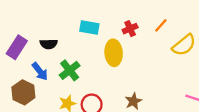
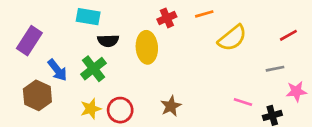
orange line: (161, 25) -> (204, 14), turned 32
cyan rectangle: (89, 28) -> (88, 17), moved
black semicircle: (49, 44) -> (108, 41), moved

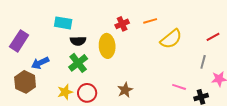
green cross: (93, 69) -> (78, 63), moved
gray line: (275, 69) -> (203, 62), turned -64
blue arrow: (57, 70) -> (40, 63), turned 102

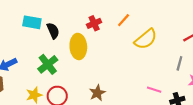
orange line: (150, 21) -> (124, 20), turned -32
black semicircle: (78, 41) -> (53, 31), moved, turned -112

